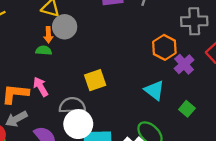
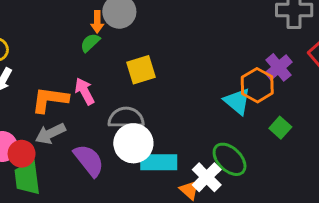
orange hexagon: (164, 47) -> (257, 85), moved
green semicircle: (44, 50) -> (90, 43), turned -49
yellow square: (95, 80) -> (141, 70), moved

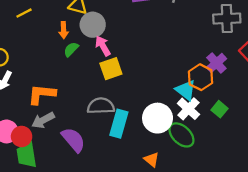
orange arrow: (97, 22) -> (64, 30), moved
pink arrow: (85, 91) -> (103, 46), moved
white circle: (133, 143) -> (158, 118), moved
cyan rectangle: (159, 162) -> (119, 124), moved, turned -72
white cross: (207, 177) -> (188, 109), moved

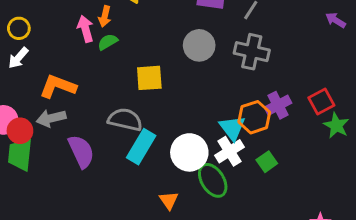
gray cross: (227, 18) -> (252, 52), moved
gray circle: (93, 25) -> (199, 45), moved
pink arrow: (103, 46) -> (85, 29), moved

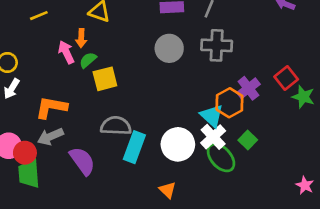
yellow square: (149, 78) -> (105, 79), moved
green ellipse: (213, 180) -> (221, 158), moved

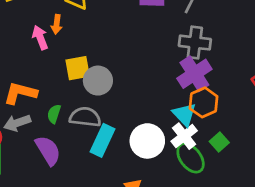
gray circle: (169, 48) -> (98, 81), moved
green semicircle: (88, 60) -> (54, 114), moved, turned -36
purple cross: (248, 88) -> (194, 74), moved, size x1.4

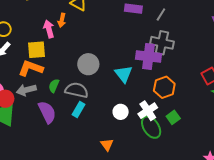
yellow square: (78, 68) -> (37, 50), moved
purple cross: (194, 74) -> (148, 56), moved, turned 35
cyan triangle: (184, 114) -> (124, 74), moved
cyan rectangle: (103, 140) -> (79, 109), moved, size x0.7
white circle: (147, 141) -> (121, 112), size x0.6

